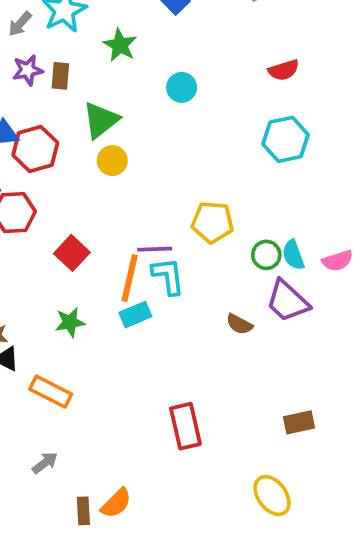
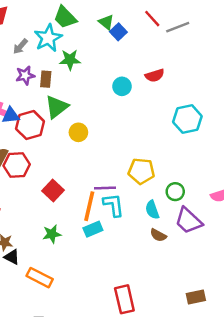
green star: (120, 45) -> (70, 60), moved, turned -30
red semicircle: (284, 70) -> (155, 75), moved
green triangle: (101, 120) -> (57, 107), moved
cyan semicircle: (293, 255) -> (152, 210), moved

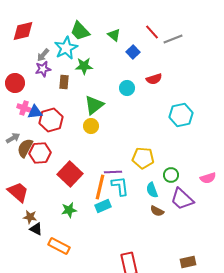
blue square: (118, 32) -> (133, 52), moved
purple star: (25, 75) -> (43, 69), moved
green triangle: (57, 107) -> (94, 105), moved
red square: (53, 190) -> (70, 174), size x1.4

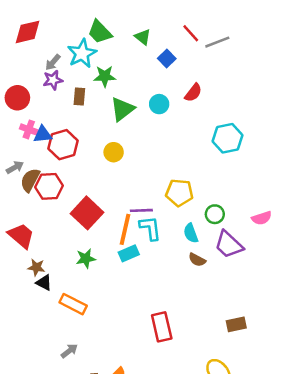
red semicircle: (154, 79) -> (193, 93), turned -35
green triangle: (94, 105) -> (122, 109), moved

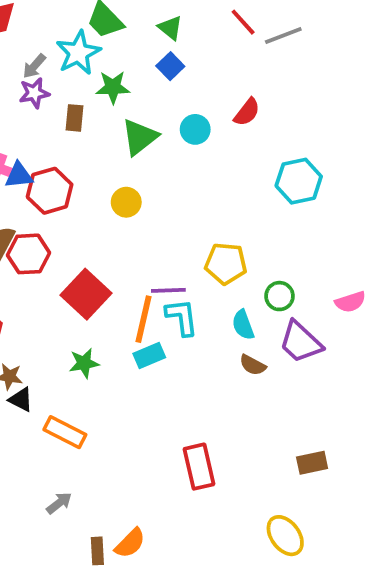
blue square: (167, 59) -> (170, 66), moved

